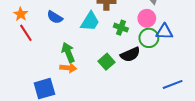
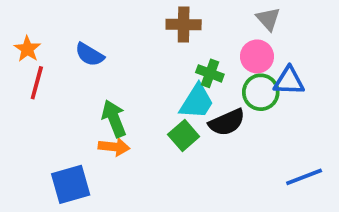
cyan trapezoid: (90, 21) -> (197, 102), moved
red line: (26, 33) -> (37, 83), turned 48

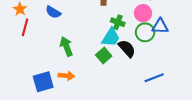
black semicircle: (227, 122) -> (127, 48), turned -108
orange arrow: (114, 147) -> (66, 76), moved
blue line: (304, 177) -> (154, 78), moved

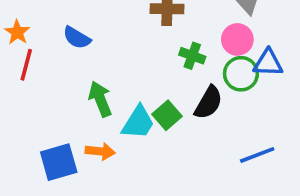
cyan trapezoid: (111, 37) -> (138, 122), moved
black semicircle: (127, 48) -> (208, 103), turned 72

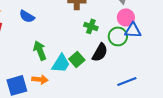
pink circle: (237, 39) -> (126, 17), moved

